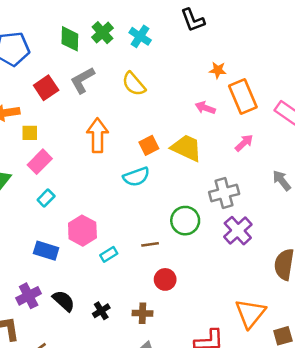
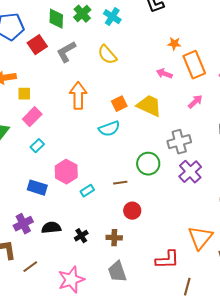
red square: (46, 88) -> (37, 45), moved
black semicircle: (64, 301) -> (51, 228), turned -48

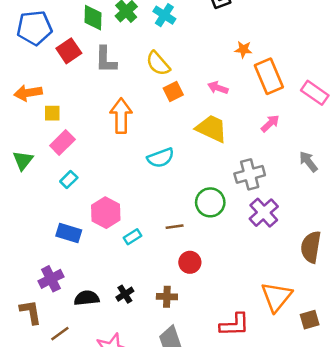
gray L-shape: (66, 52) -> (106, 60), turned -60
pink arrow: (164, 74) -> (218, 88), moved
orange square: (119, 104) -> (173, 92), moved
black semicircle: (51, 228) -> (87, 298), moved

